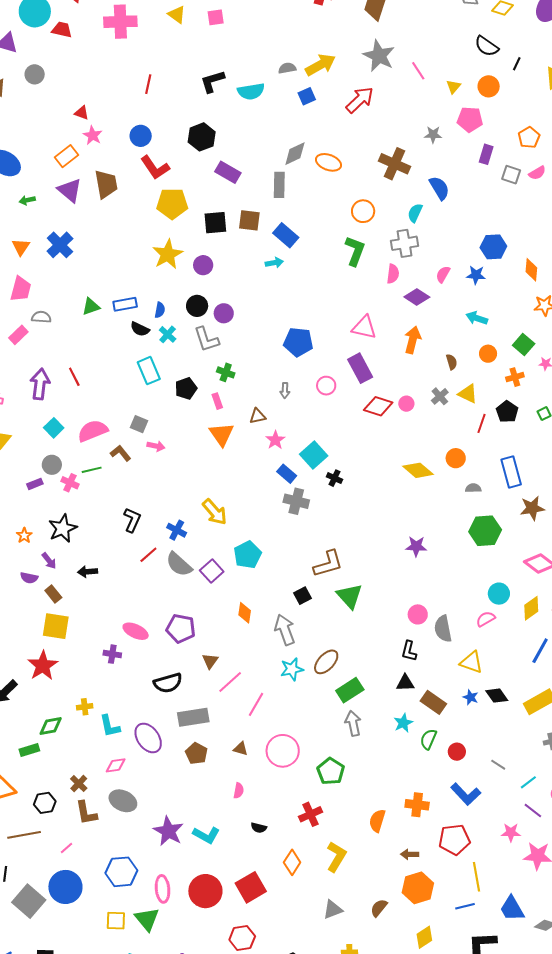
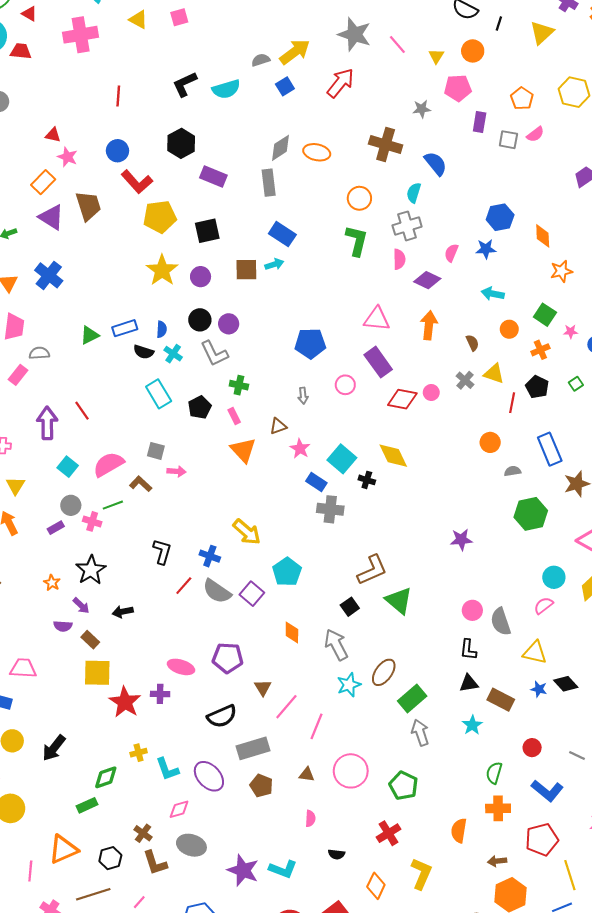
brown square: (249, 220) -> (246, 270), moved
yellow diamond: (418, 470) -> (393, 456), moved, turned 32
red star: (43, 666) -> (125, 702), moved
green semicircle: (428, 739) -> (494, 773), moved

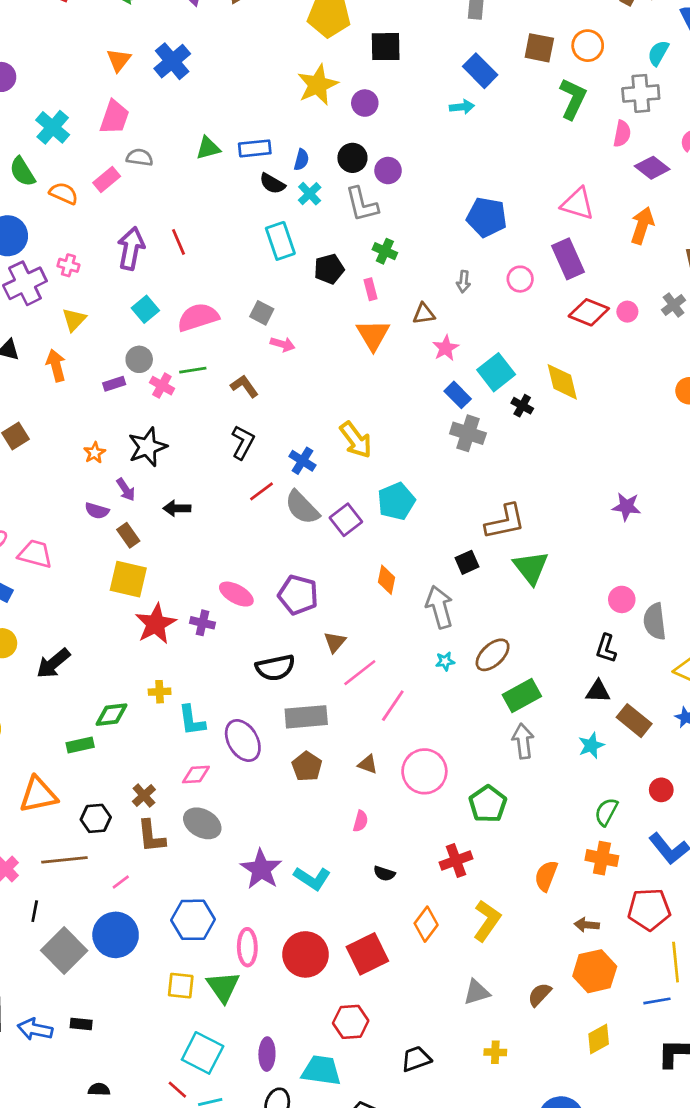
brown square: (246, 270) -> (539, 48), moved
brown L-shape: (141, 484) -> (244, 386), moved
cyan star: (349, 685) -> (445, 661), size x0.6

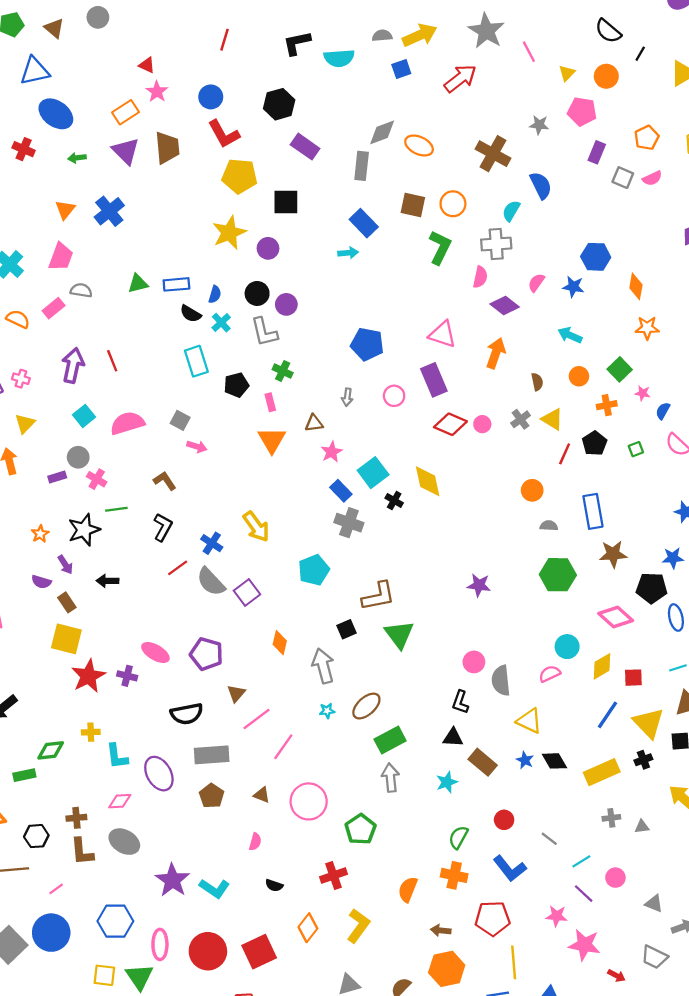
green line: (193, 370) -> (116, 509), moved
cyan pentagon: (396, 501) -> (314, 570), moved
brown cross: (144, 796) -> (76, 818), turned 36

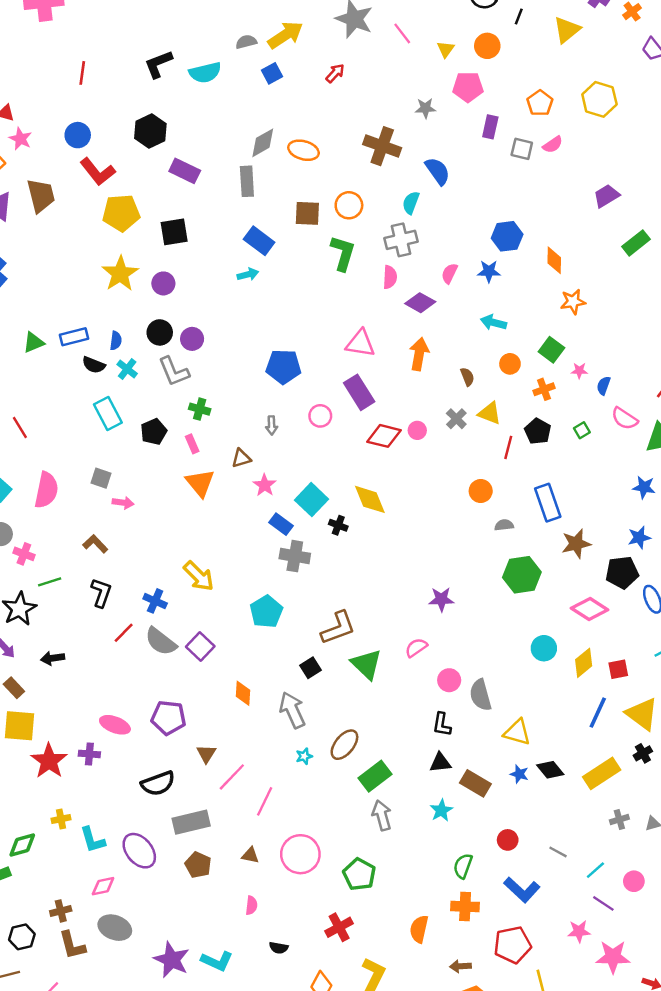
red arrow: (460, 78) -> (335, 73), size x0.6
pink semicircle: (127, 423) -> (46, 490), turned 128
pink semicircle: (550, 674) -> (416, 648), moved

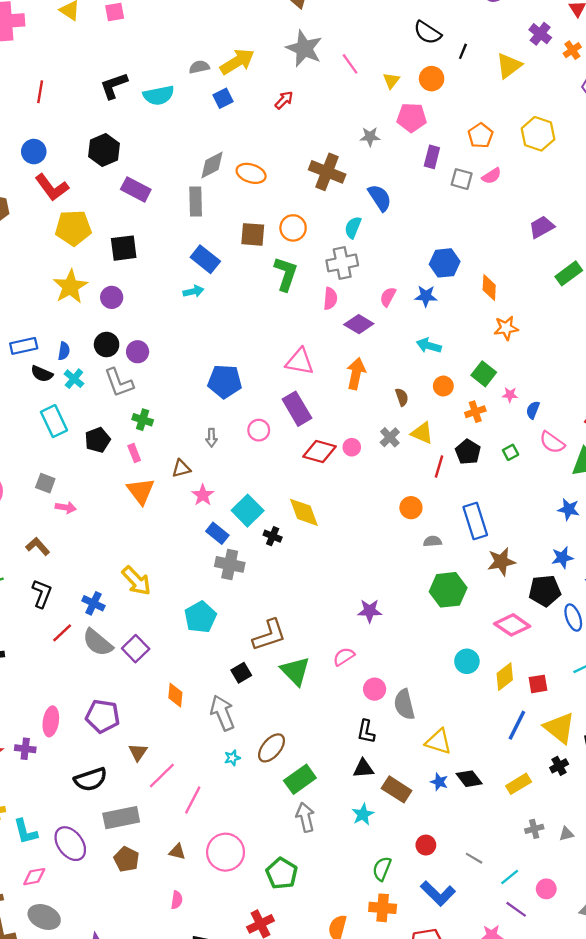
pink ellipse: (115, 725) -> (51, 721), turned 76
yellow rectangle: (602, 773) -> (519, 784), size x0.7

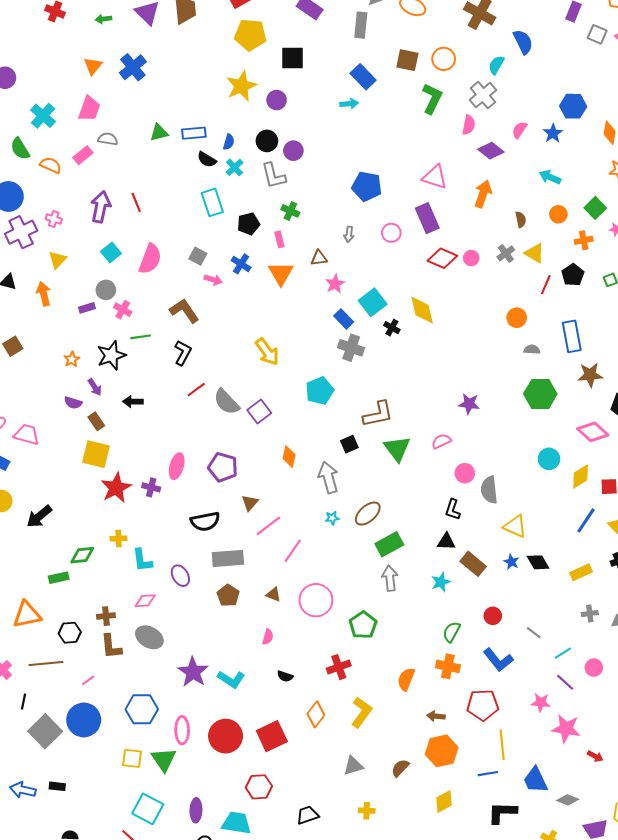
gray cross: (342, 263) -> (483, 95), turned -36
blue star: (426, 296) -> (553, 133), turned 30
brown L-shape: (38, 546) -> (184, 311), size x1.4
blue cross: (93, 603) -> (241, 264), moved
purple ellipse: (70, 844) -> (180, 576), size x0.7

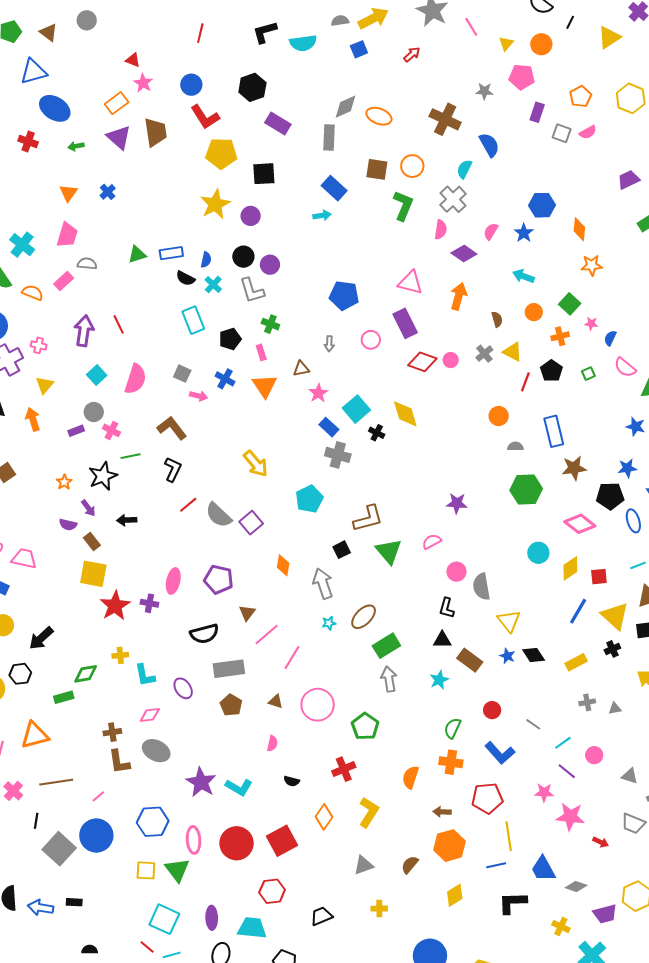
blue cross: (133, 67) -> (108, 192), size x0.6
yellow triangle: (515, 526) -> (509, 621), turned 30
black hexagon: (70, 633) -> (20, 674), moved

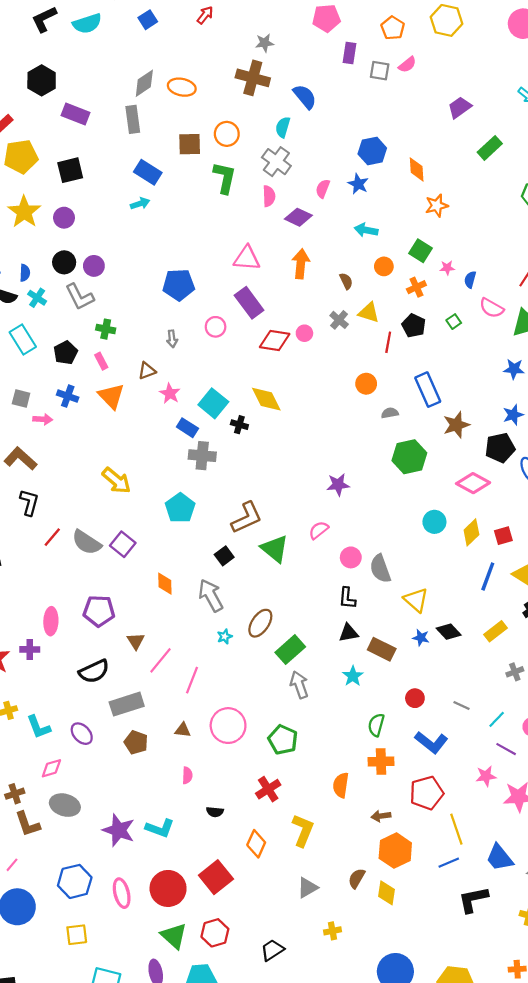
gray star: (484, 91) -> (265, 43), moved
green triangle: (177, 870) -> (174, 936), moved
yellow diamond: (455, 895) -> (386, 893), moved, turned -40

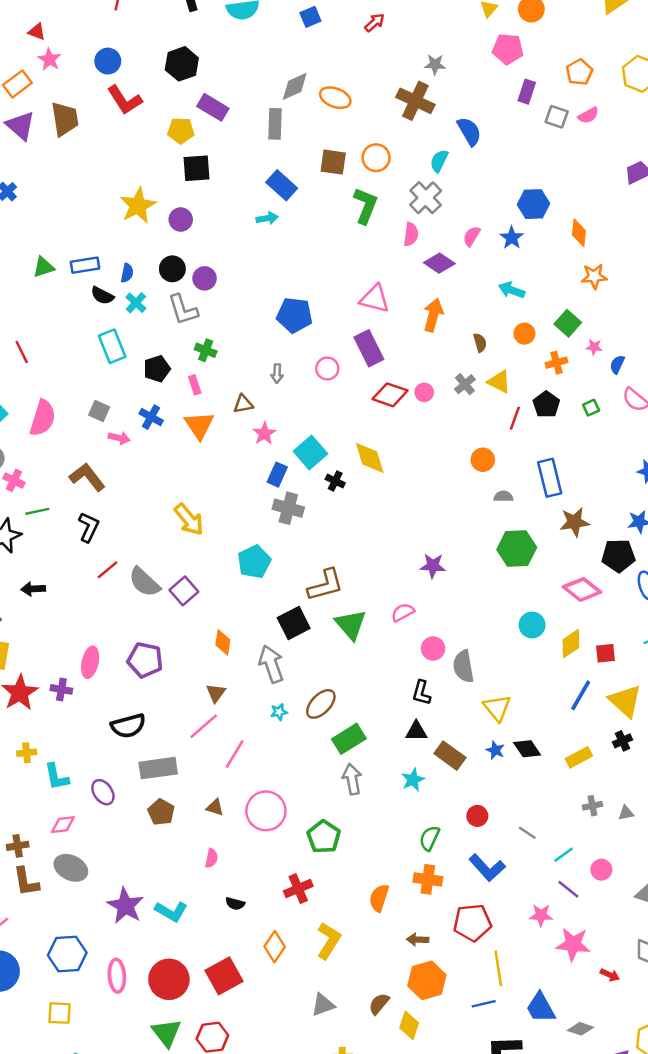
yellow pentagon: (21, 157) -> (181, 131), moved, size x0.7
blue rectangle: (187, 428) -> (277, 475), turned 72
black square: (224, 556) -> (294, 623), size x1.5
brown triangle: (136, 641) -> (216, 693), moved

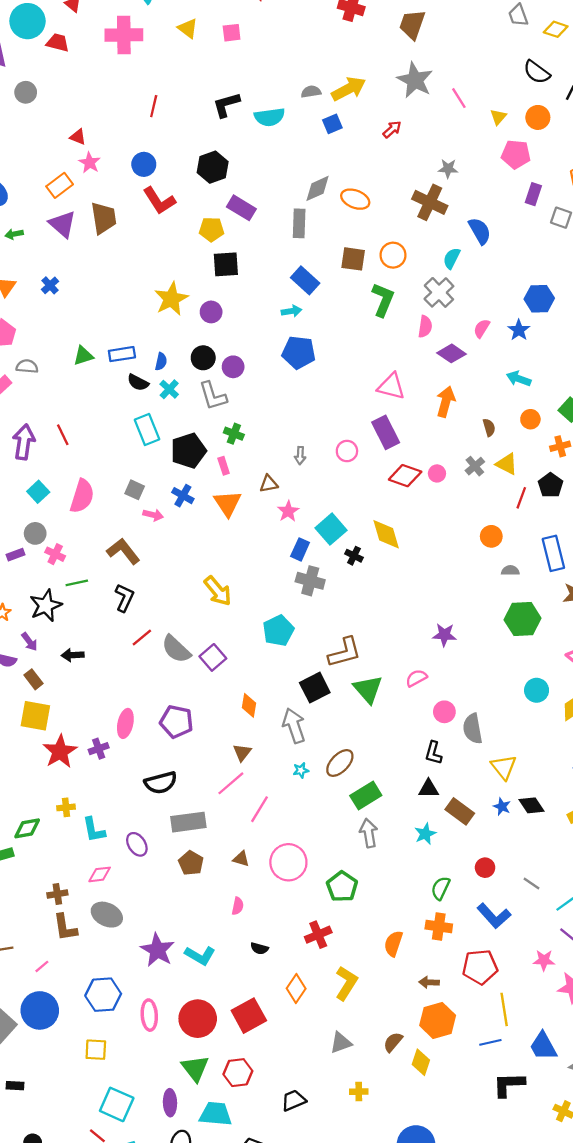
blue pentagon: (294, 315) -> (299, 352), moved
black pentagon: (157, 369) -> (188, 451), size x1.4
purple cross: (61, 689) -> (99, 749), turned -30

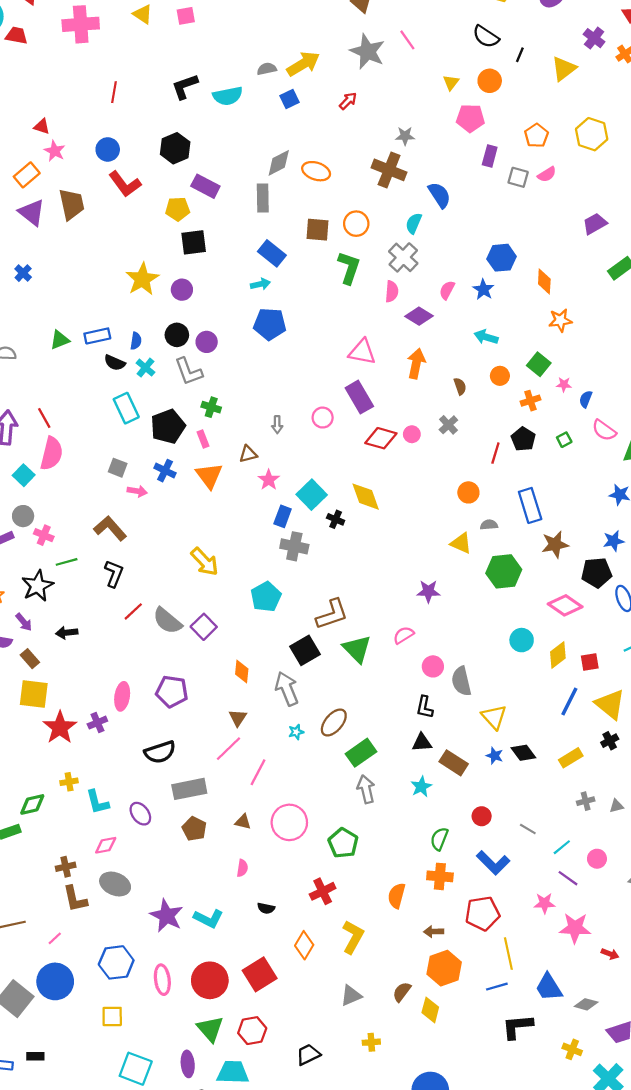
pink line: (459, 98) -> (407, 40), moved
yellow triangle: (507, 464) -> (461, 543), moved
pink semicircle: (82, 496) -> (52, 454), moved

